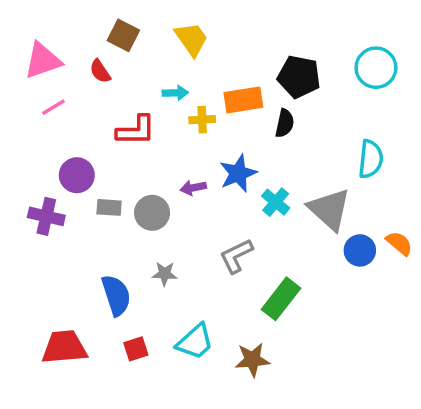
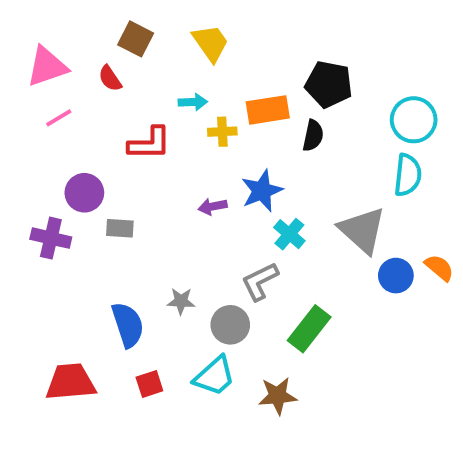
cyan circle: (376, 68) -> (414, 120), moved
cyan cross: (276, 202) -> (289, 234), moved
gray circle: (152, 213) -> (230, 325), moved

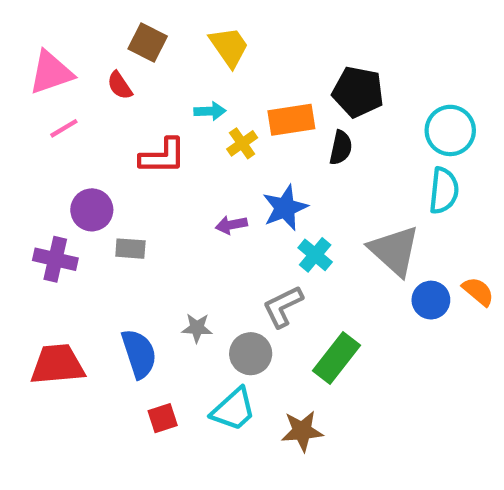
yellow cross: (222, 132) -> (242, 143), turned -32
red trapezoid: (71, 382) -> (57, 364), moved

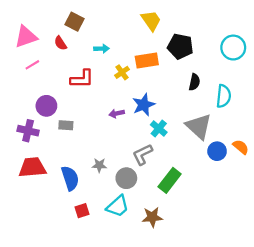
yellow trapezoid: (229, 47) -> (151, 21), moved
cyan arrow: (210, 111) -> (101, 49), moved
cyan circle: (450, 130) -> (233, 48), moved
black semicircle: (341, 148) -> (194, 82), moved
red trapezoid: (57, 364) -> (32, 167), moved

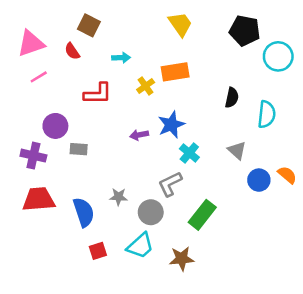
black pentagon: (180, 46) -> (245, 31), moved
gray triangle: (199, 126) -> (237, 150), size x0.6

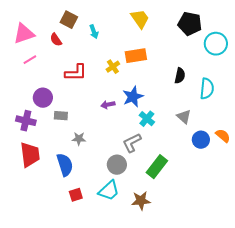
cyan arrow: (121, 58) -> (94, 32), moved, turned 72
gray star: (118, 197) -> (79, 139), moved
red trapezoid: (39, 199) -> (30, 155), turned 88

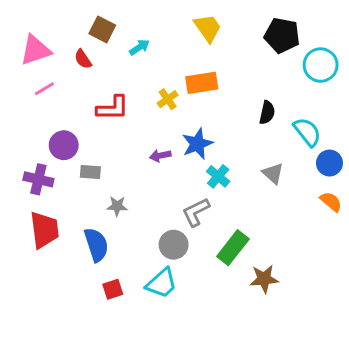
cyan arrow: (94, 32) -> (139, 47), turned -104
cyan semicircle: (207, 89) -> (307, 132), turned -45
blue circle: (201, 140) -> (329, 163), moved
brown star: (141, 201) -> (264, 279), moved

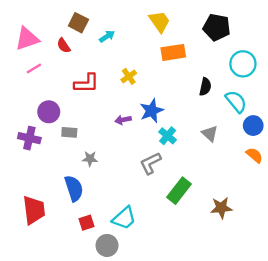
cyan circle: (321, 65) -> (243, 64), moved
orange rectangle: (202, 83) -> (173, 52), moved
red trapezoid: (44, 230) -> (34, 210), moved
gray circle: (174, 245) -> (107, 245), moved
brown star: (264, 279) -> (221, 208), moved

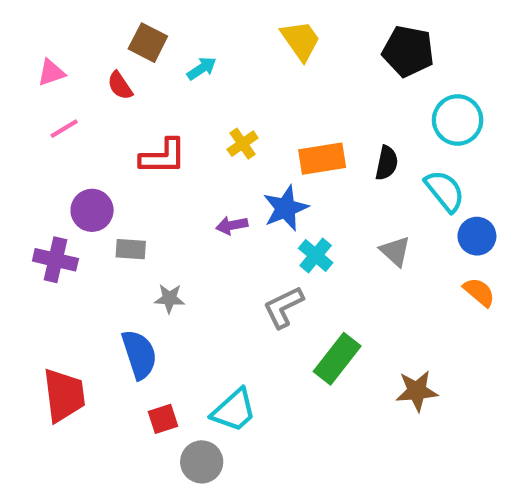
pink triangle: (27, 39) -> (51, 73), size x0.6
orange rectangle: (173, 52) -> (322, 159), moved

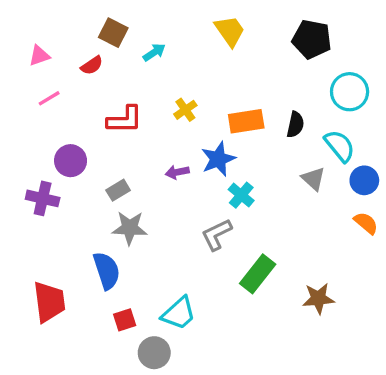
red semicircle: (120, 86) -> (92, 65), turned -90
gray rectangle: (131, 249) -> (118, 190), moved, turned -35
gray triangle: (395, 251) -> (313, 179), moved
gray star: (169, 298) -> (130, 228), size x1.5

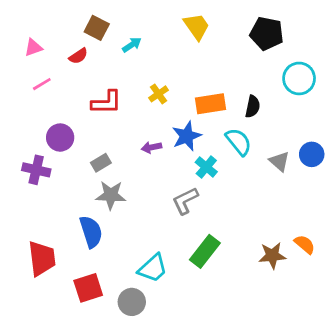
cyan semicircle: (340, 146) -> (239, 142), moved
gray triangle: (313, 179) -> (279, 161), moved
orange semicircle: (366, 223) -> (305, 244), moved
green rectangle: (258, 274) -> (205, 251), moved
red square: (125, 320) -> (88, 288), moved, size x1.5

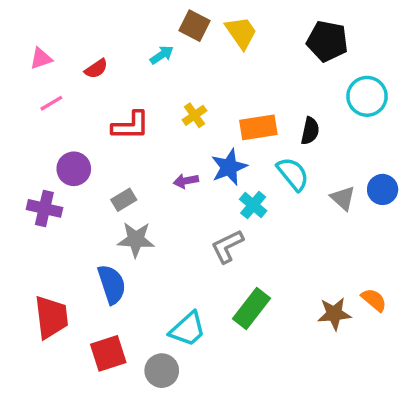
brown square: (97, 28) -> (195, 26), moved

